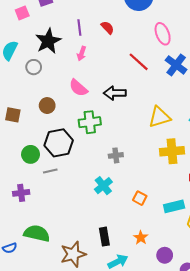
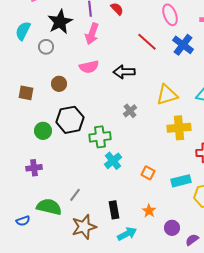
pink arrow: (81, 54) -> (92, 34), size x1.5
pink semicircle: (78, 88) -> (89, 67), turned -54
green cross: (90, 122) -> (100, 137), moved
gray cross: (116, 155) -> (130, 111), moved, turned -32
gray line: (50, 171) -> (75, 195), moved, turned -40

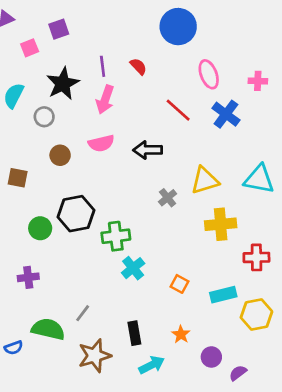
brown circle: (59, 84) -> (60, 155), moved
gray cross: (130, 111) -> (168, 198), moved

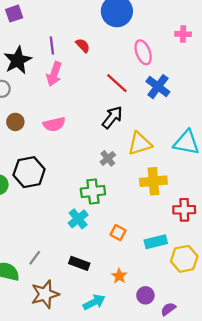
pink cross: (258, 81) -> (183, 34), moved
pink semicircle: (101, 143) -> (54, 124), moved
black arrow: (148, 150) -> (112, 117), moved, turned 130
green cross: (116, 236) -> (93, 192), moved
black rectangle: (134, 333) -> (79, 263), moved, turned -60

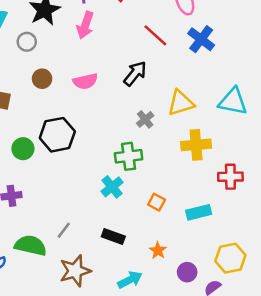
black arrow: (112, 117) -> (135, 74), moved
yellow hexagon: (184, 259) -> (230, 258), moved

